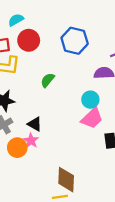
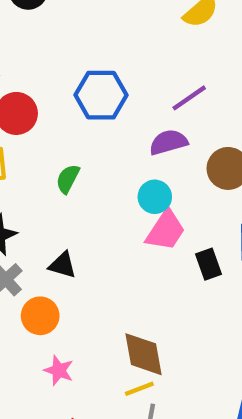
pink star: (31, 141) -> (59, 370), moved

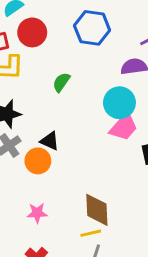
cyan circle: (155, 197) -> (119, 103), size x1.4
orange circle: (40, 316) -> (38, 161), moved
pink star: (59, 370) -> (37, 213), turned -30

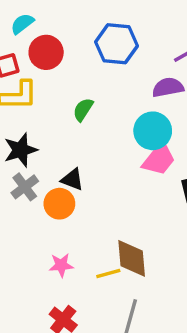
yellow line: (91, 233) -> (108, 274), moved

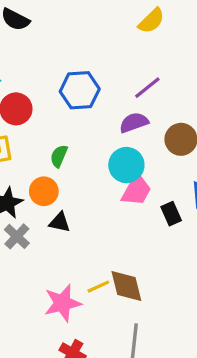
orange circle: (59, 204) -> (44, 191), moved
pink star: (61, 265) -> (62, 303), size x1.6
yellow line: (108, 274) -> (98, 287), moved

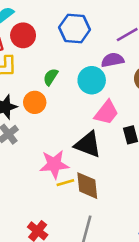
cyan circle: (126, 165) -> (92, 80), moved
black triangle: (60, 222) -> (88, 144), moved, size x1.6
pink star: (62, 303) -> (54, 164), moved

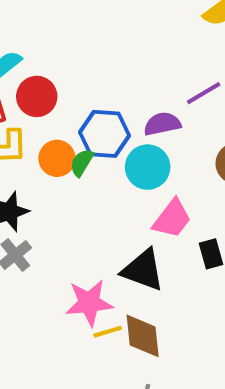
blue hexagon: (75, 29) -> (105, 134), moved
purple semicircle: (113, 60) -> (162, 124), moved
orange circle: (35, 102) -> (57, 158), moved

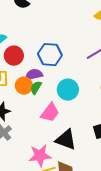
purple semicircle: (162, 124) -> (34, 75), moved
blue hexagon: (105, 134) -> (50, 55), moved
pink trapezoid: (172, 219) -> (50, 113), moved

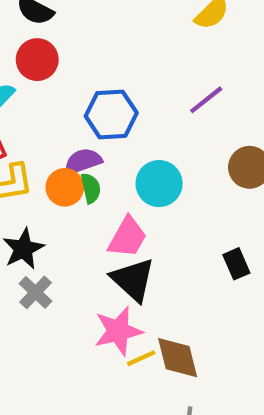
red circle: (14, 56) -> (37, 60), moved
green semicircle: (36, 88) -> (91, 188), turned 144
black triangle: (66, 140) -> (133, 280), moved, turned 30

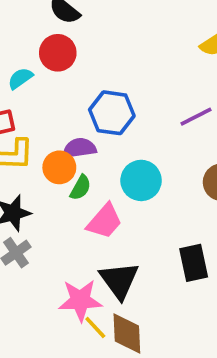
green semicircle: (91, 188) -> (80, 188), moved, turned 30
black rectangle: (236, 264) -> (194, 263), size x1.4
black triangle: (133, 280) -> (119, 280), moved
yellow line: (141, 358) -> (95, 328), turned 60

